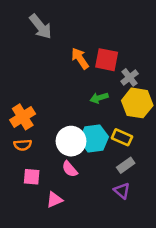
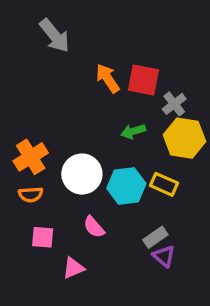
white circle: (71, 141) -> (82, 174), moved
gray rectangle: (126, 165) -> (155, 237), moved

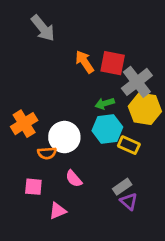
gray cross: (174, 104) -> (137, 82), size x1.6
cyan hexagon: (126, 186) -> (107, 129), moved
orange semicircle: (31, 195) -> (47, 153), moved

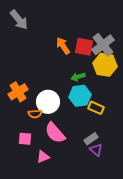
gray arrow: (43, 28) -> (19, 20), moved
gray cross: (137, 82) -> (103, 45), moved
yellow hexagon: (145, 109) -> (105, 65), moved
pink semicircle: (74, 179) -> (55, 133), size x1.6

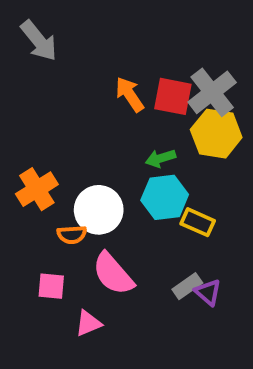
purple triangle: (96, 150) -> (208, 292), moved

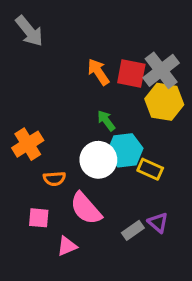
green arrow: (161, 158) -> (106, 121), moved, turned 70
white circle: (99, 210) -> (98, 160), moved
gray rectangle: (187, 286) -> (133, 230), moved

